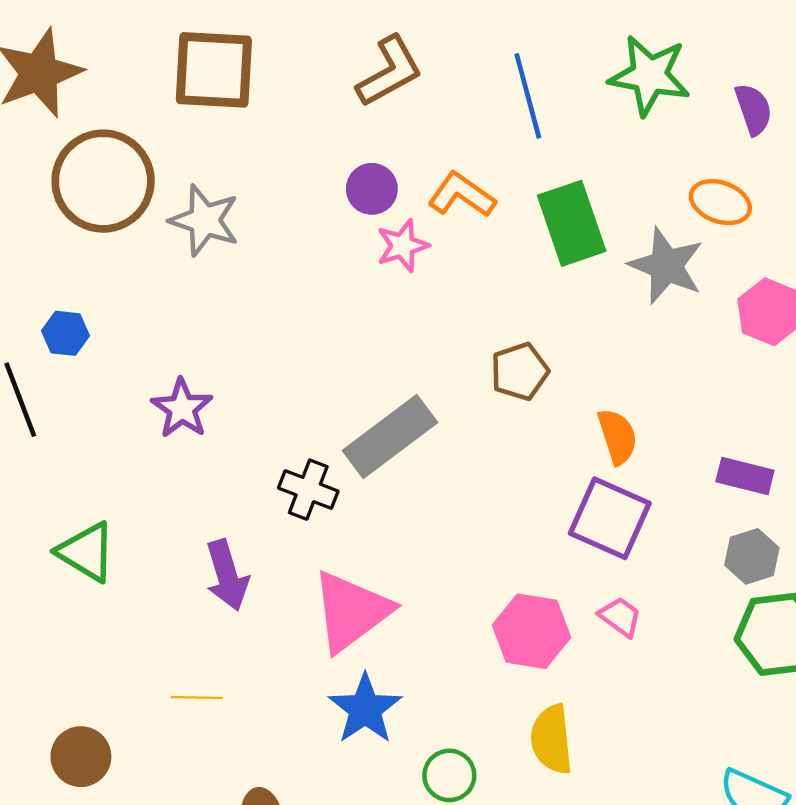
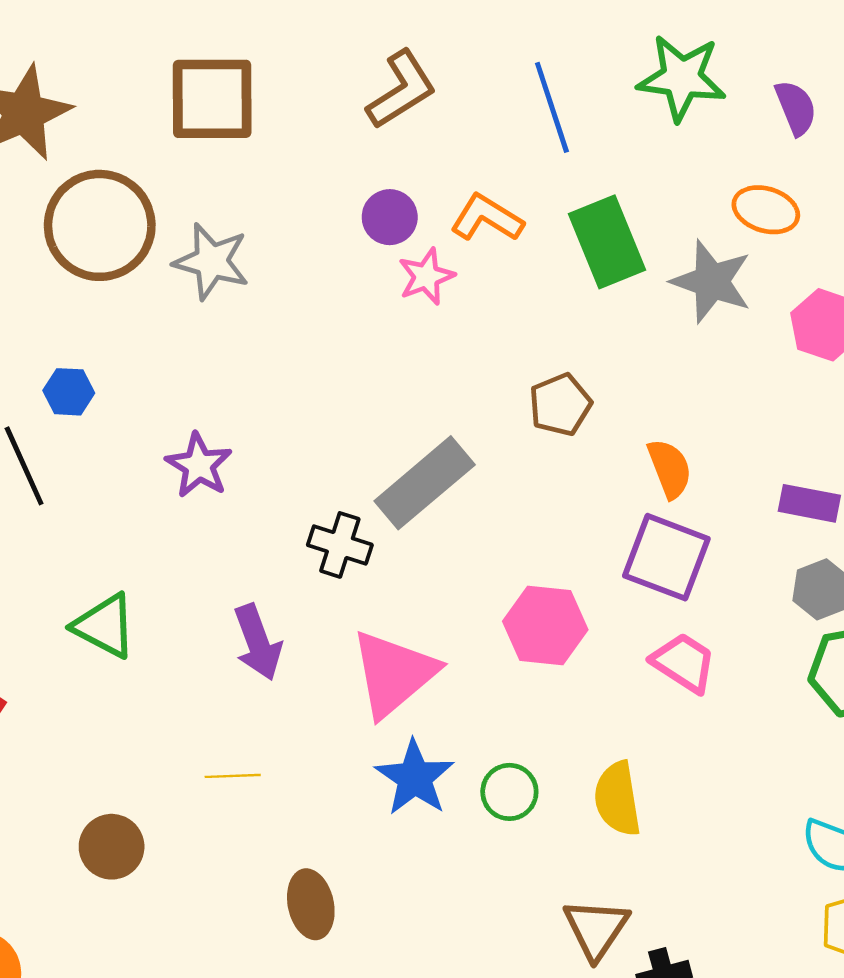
pink trapezoid: (620, 617) -> (684, 663), size x1.4
pink hexagon: (532, 631) -> (545, 626), moved
green circle: (449, 775) -> (509, 792), moved

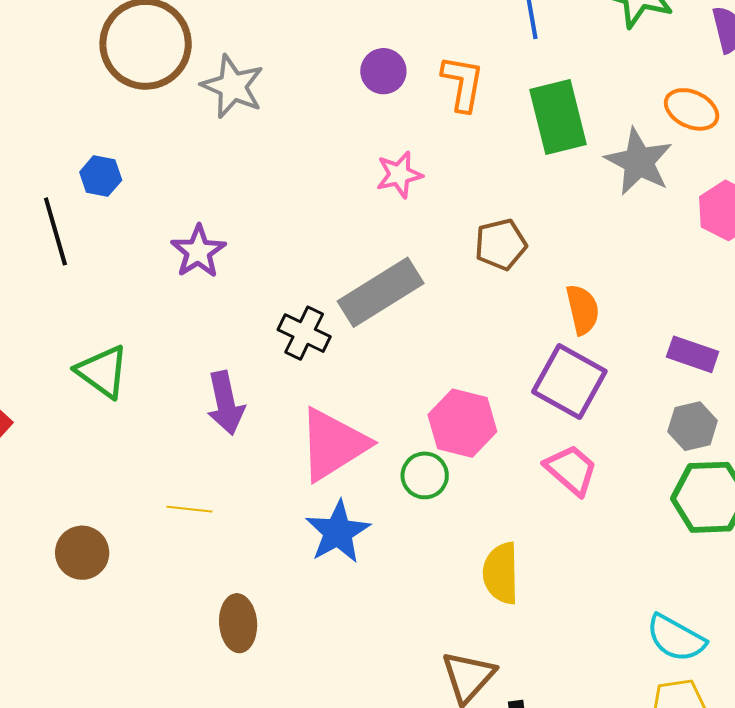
orange L-shape: (487, 218) -> (463, 83), turned 60
pink star: (426, 276) -> (399, 175), moved
green circle: (509, 792) -> (425, 475), moved

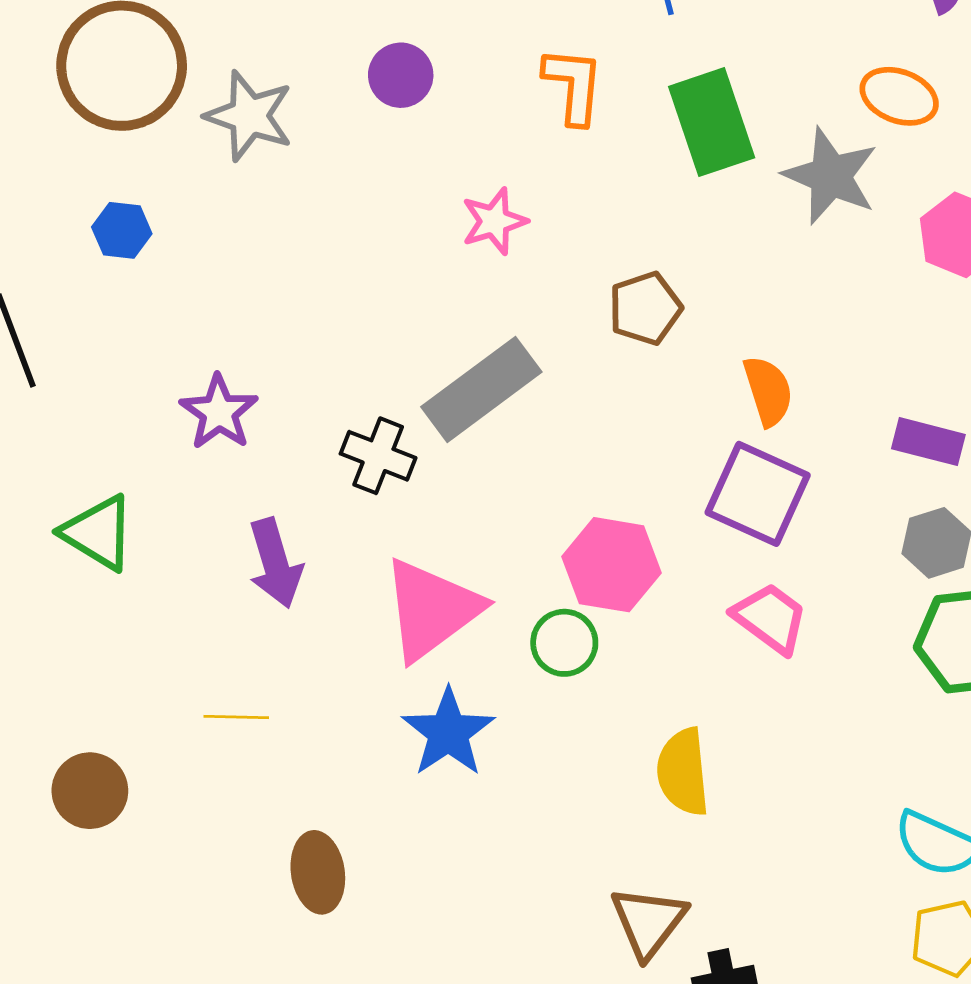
purple circle: (383, 71) -> (401, 75), moved
blue hexagon: (101, 176) -> (122, 230), moved
purple star: (198, 251) -> (219, 412), moved

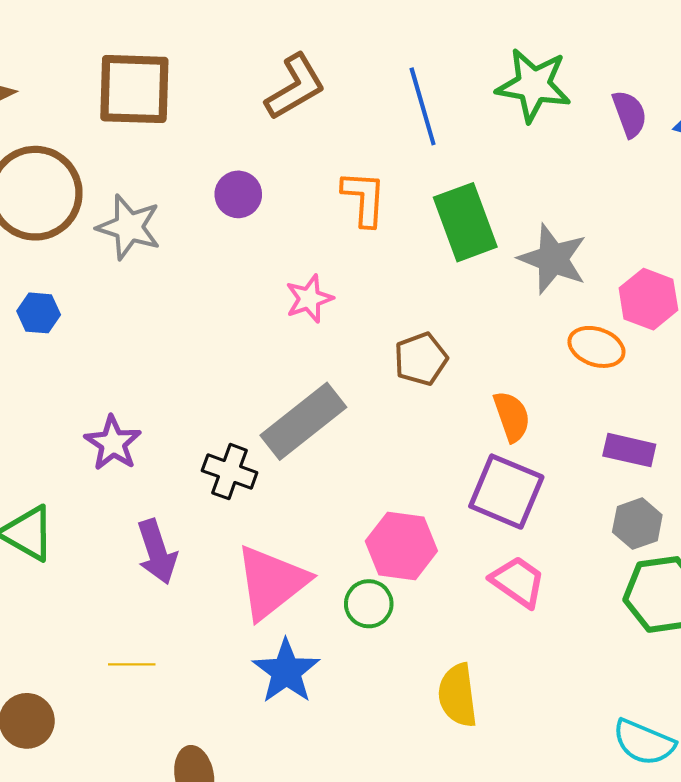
orange ellipse: (899, 96) -> (596, 347), moved

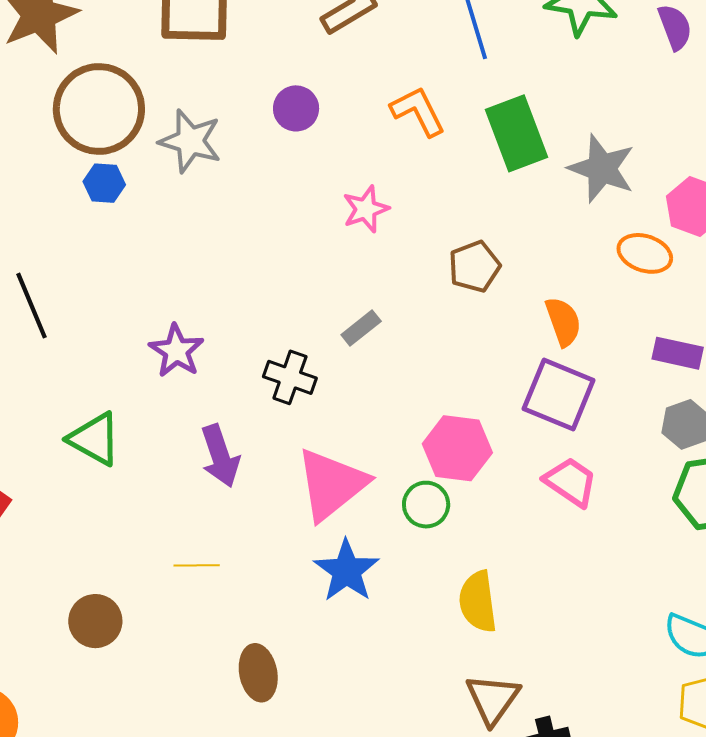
orange L-shape: (364, 198) -> (418, 111), turned -30
blue hexagon: (39, 313) -> (104, 183), moved
gray rectangle: (303, 421) -> (361, 328), size x0.5
yellow semicircle: (458, 695) -> (478, 602), moved

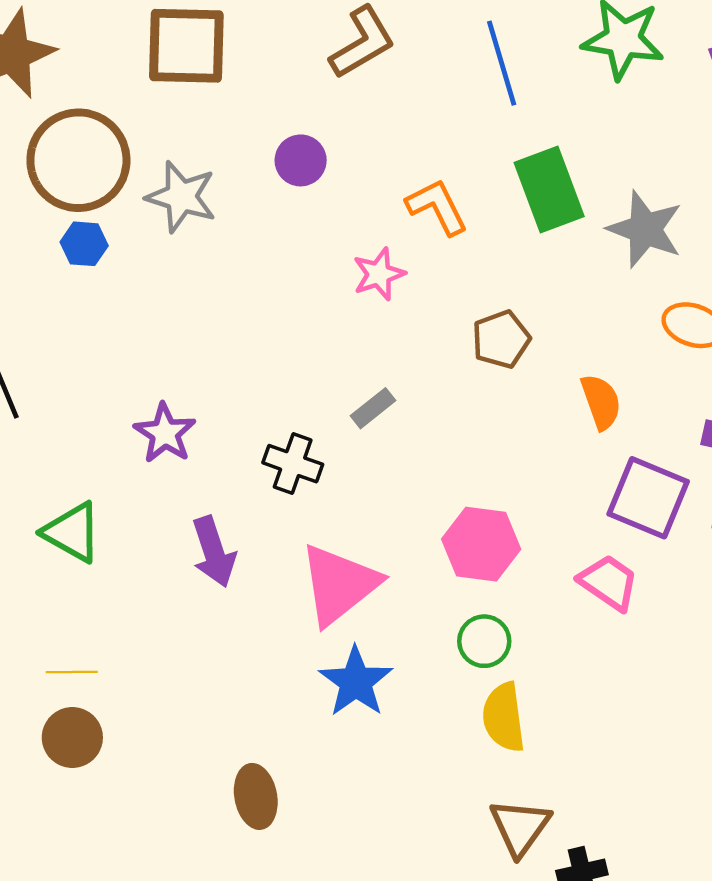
orange L-shape: (418, 111) -> (437, 207), moved
purple square: (559, 395) -> (648, 498), moved
green circle: (426, 505) -> (484, 641), moved
yellow line: (197, 565) -> (72, 672), moved

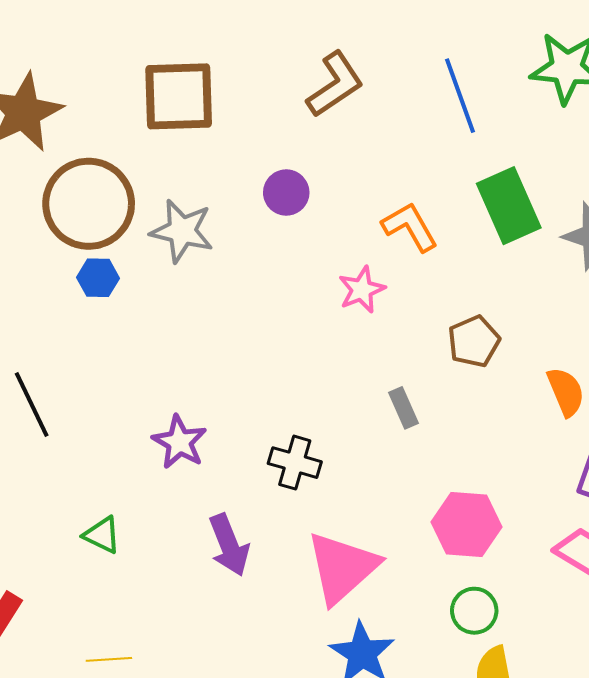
gray rectangle: (373, 408) -> (404, 408), moved, turned -72
green triangle: (72, 532) -> (102, 535), size x0.7

